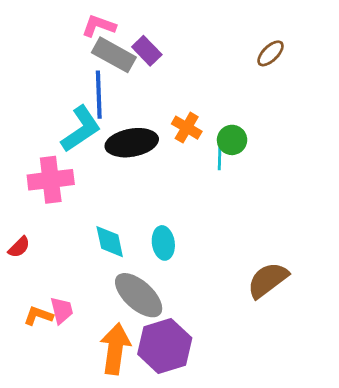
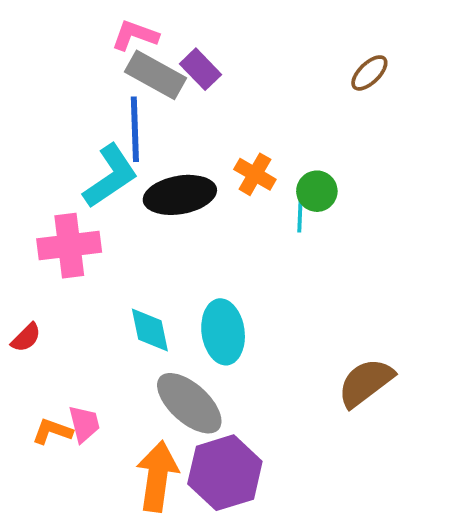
cyan ellipse: (163, 243) -> (223, 332), size x1.4

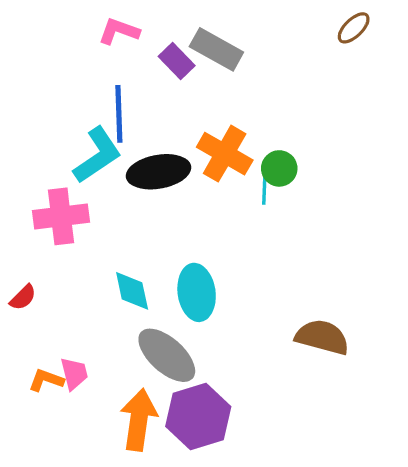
brown ellipse: (369, 73) -> (354, 28), moved
gray rectangle: (156, 75) -> (216, 49), moved
orange cross: (255, 174) -> (225, 154), size x1.5
brown semicircle: (366, 383) -> (322, 337), turned 52

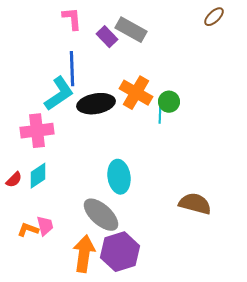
pink L-shape: (119, 31) -> (72, 19), turned 65
cyan diamond: (132, 291) -> (38, 176), moved, turned 68

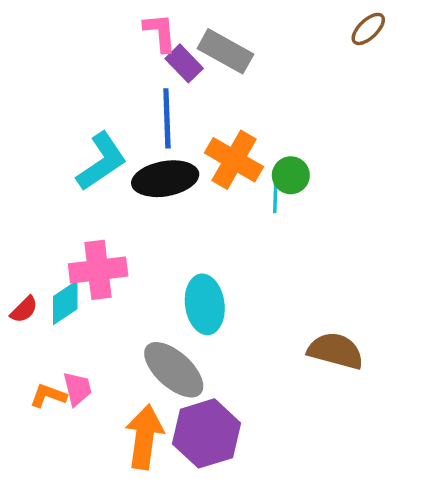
pink L-shape: (72, 19) -> (160, 32), moved
blue line: (72, 69) -> (167, 118), moved
pink cross: (37, 131) -> (98, 270), moved

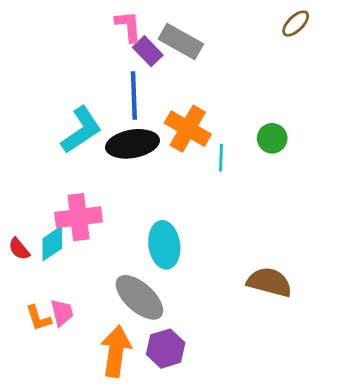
green circle: (291, 175) -> (272, 138), moved
red semicircle: (24, 310) -> (19, 249), turned 95
orange L-shape: (48, 396) -> (38, 318), turned -128
purple hexagon: (206, 433) -> (166, 349), size x0.7

